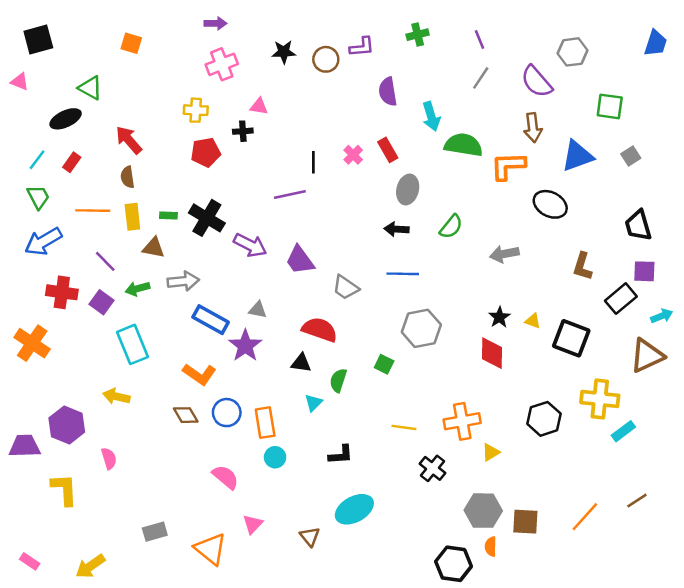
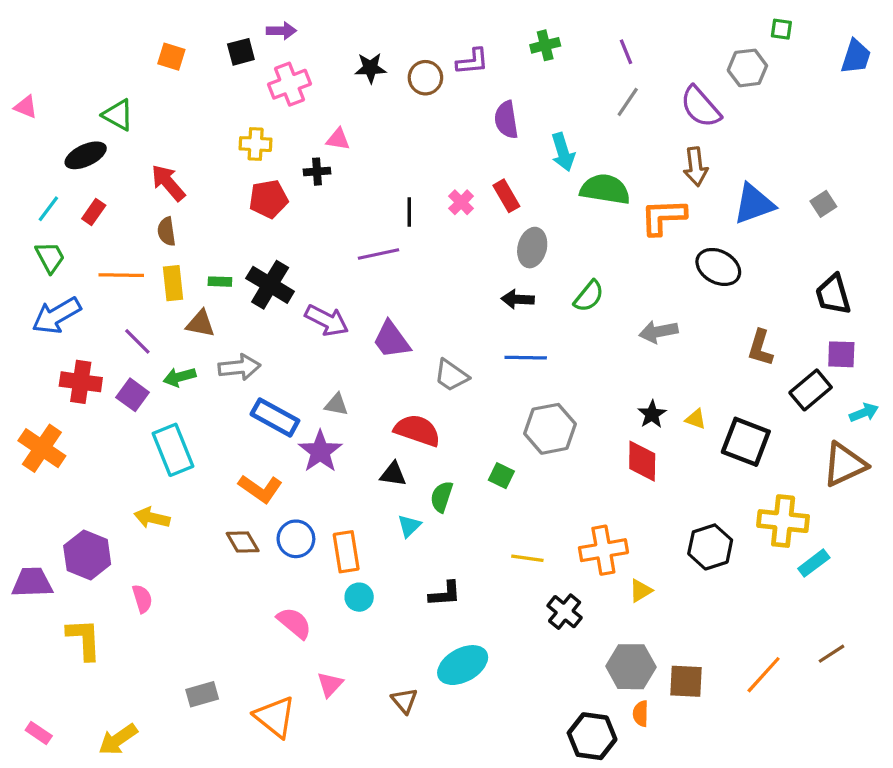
black square: (38, 40) -> (241, 52), moved, size x0.7
green square: (610, 106) -> (781, 29), moved, size x0.6

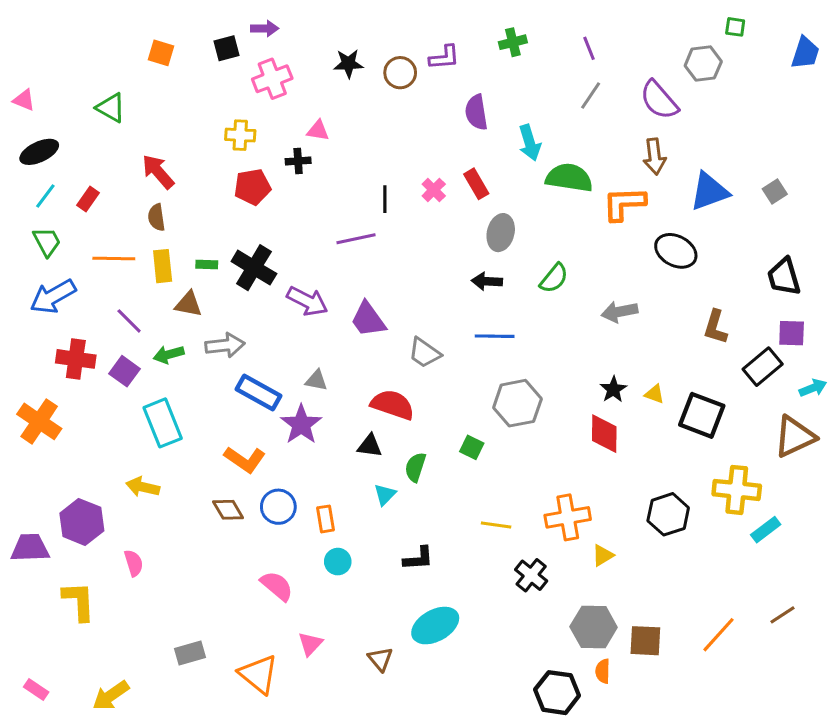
black ellipse: (86, 155) -> (39, 152), moved
orange rectangle: (346, 552) -> (326, 519), size x0.7

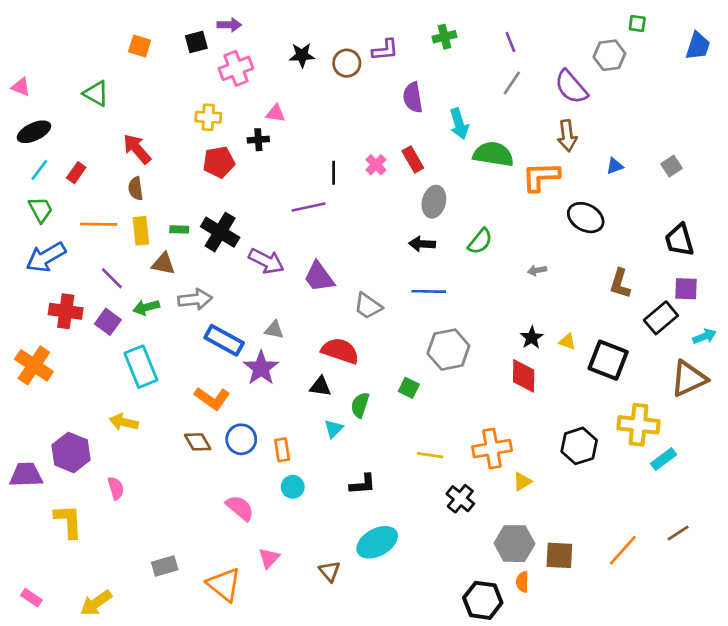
blue triangle: (709, 191) -> (615, 166), size x0.5
gray arrow: (619, 312) -> (537, 270), size x0.6

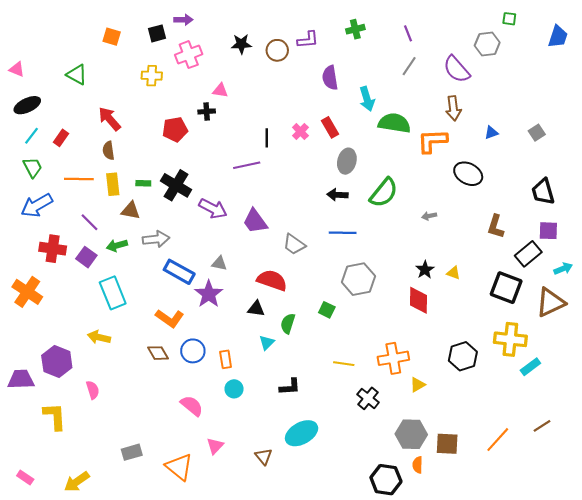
yellow cross: (208, 117) -> (152, 76), moved
green semicircle: (480, 241) -> (384, 193), size x1.4
black square: (608, 360) -> (506, 288), moved

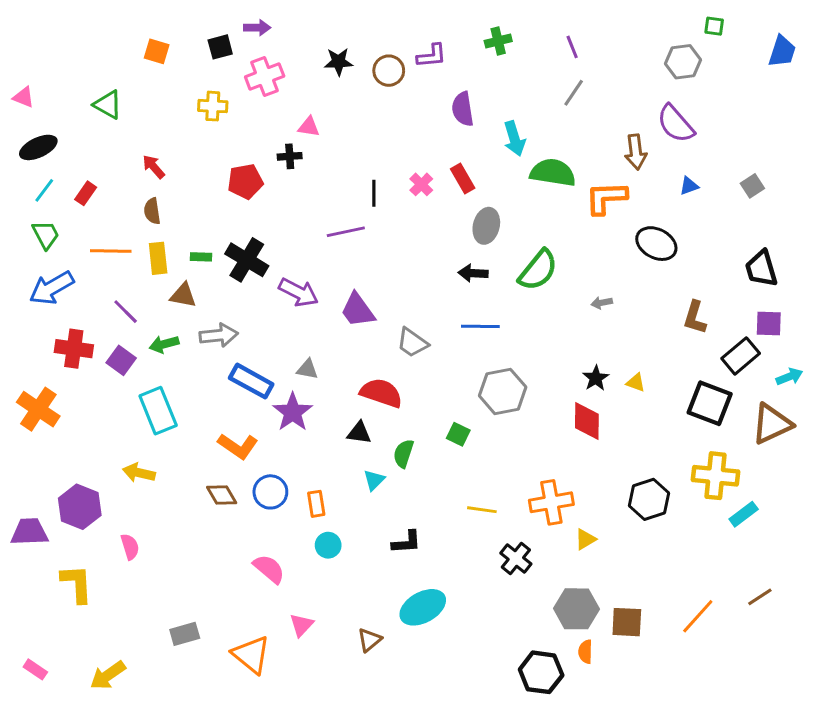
purple semicircle: (457, 69) -> (676, 124), moved
red arrow: (110, 119) -> (154, 167), size x0.7
brown triangle: (264, 456) -> (370, 640), turned 30

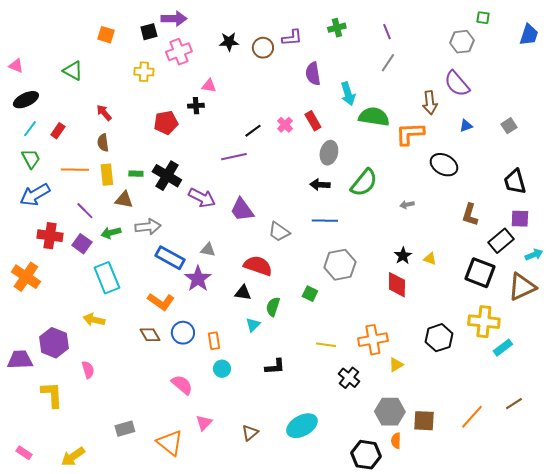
purple arrow: (257, 28) -> (174, 19), size x1.4
black line: (374, 193) -> (253, 131), turned 54
cyan ellipse: (423, 607) -> (302, 426), moved

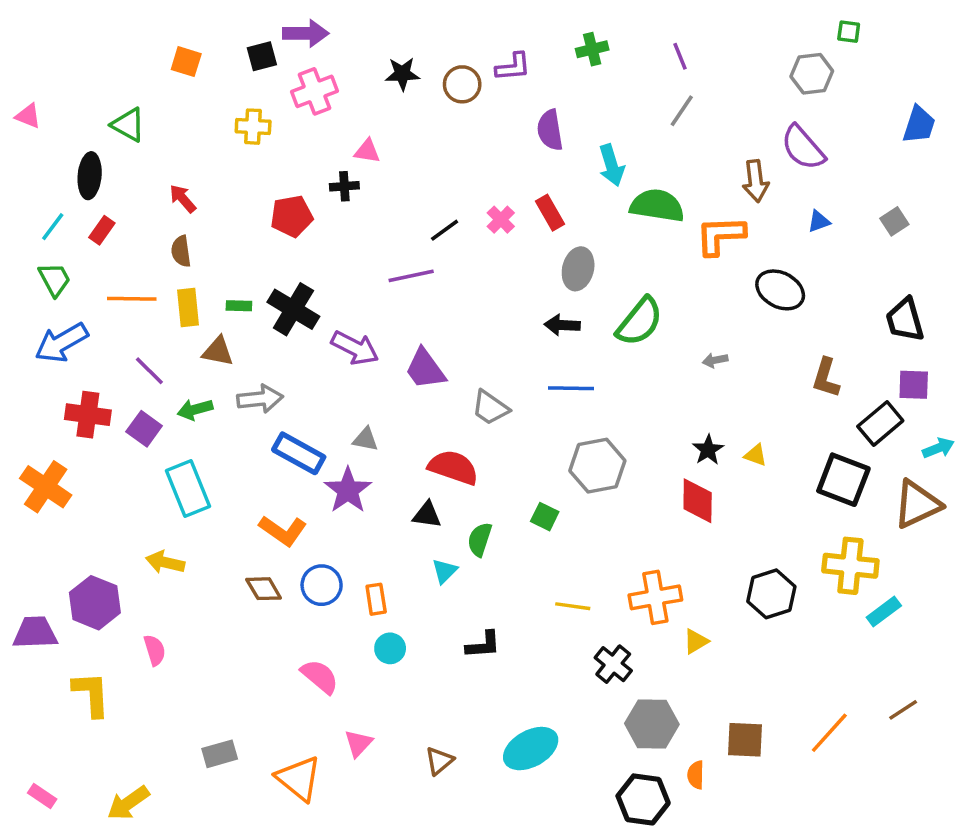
blue trapezoid: (529, 35) -> (919, 125), moved
black ellipse: (26, 100) -> (90, 176), moved, turned -60
gray hexagon: (390, 412) -> (652, 724), moved

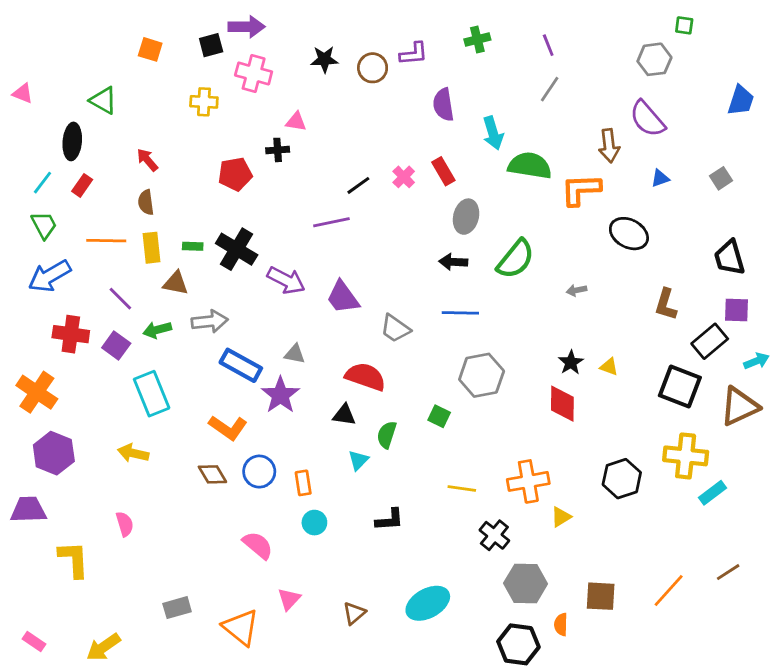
pink cross: (315, 91) -> (254, 73), turned 36
purple hexagon: (95, 603) -> (54, 453), moved

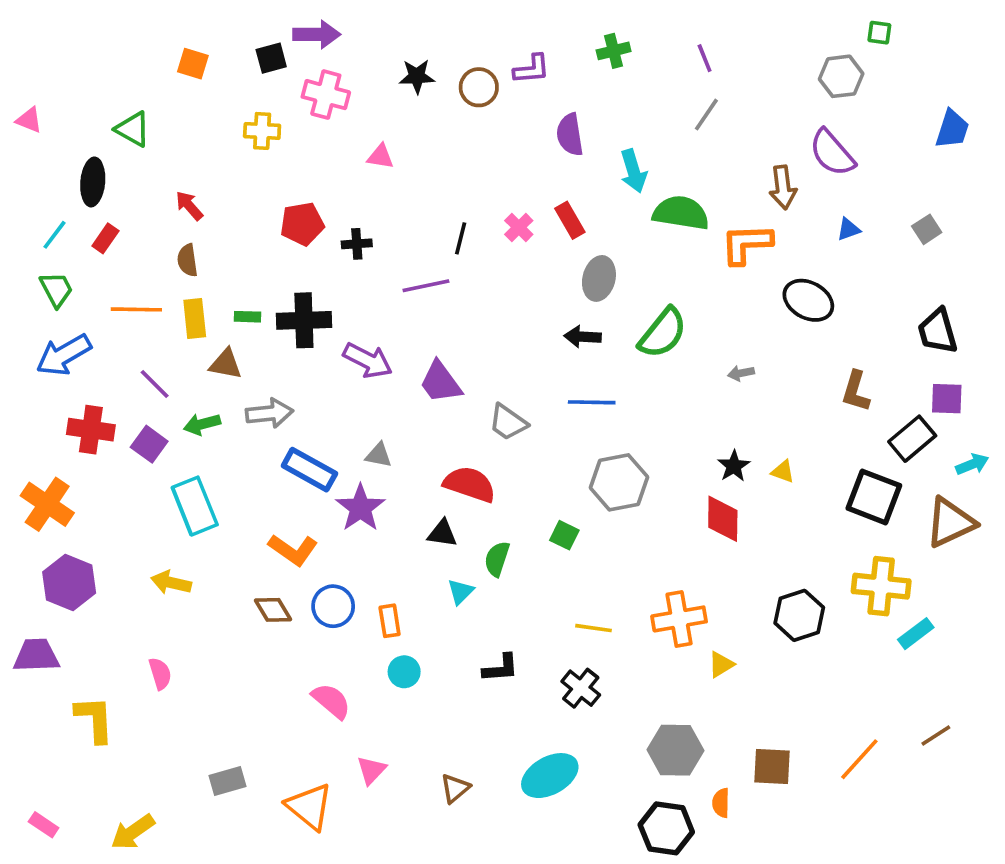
black cross: (278, 150) -> (357, 244), moved
black line: (358, 185) -> (461, 238), turned -40
black cross: (237, 249) -> (304, 320), turned -33
black cross: (494, 535) -> (581, 688), moved

